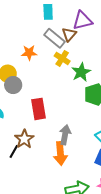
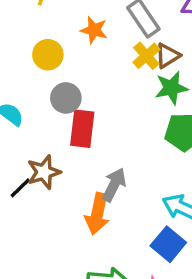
brown triangle: (69, 34) -> (168, 56), moved
gray circle: (13, 85) -> (66, 98), moved

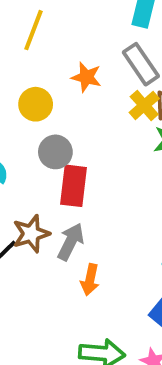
gray arrow: (114, 185) -> (71, 242), moved
orange arrow: (97, 214) -> (90, 280), size x0.7

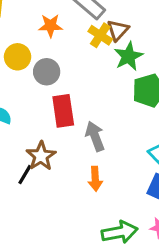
gray circle: (55, 152) -> (47, 72), moved
gray arrow: (71, 242) -> (95, 136), moved, turned -32

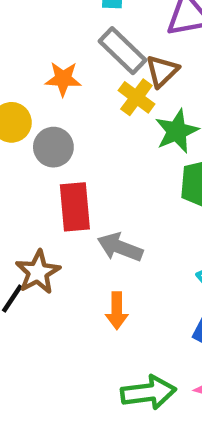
brown triangle: (118, 30) -> (162, 71), moved
gray arrow: (95, 136) -> (120, 247), turned -52

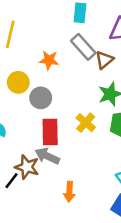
yellow cross: (136, 97) -> (86, 123), moved
gray arrow: (120, 247) -> (47, 156), moved
brown star: (38, 272) -> (27, 167), turned -30

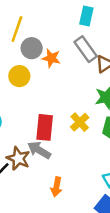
gray circle: (41, 98) -> (32, 48), moved

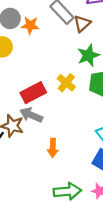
red rectangle: (45, 127) -> (33, 93), turned 65

